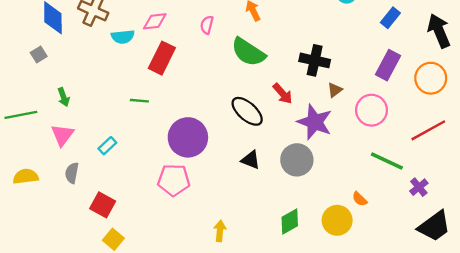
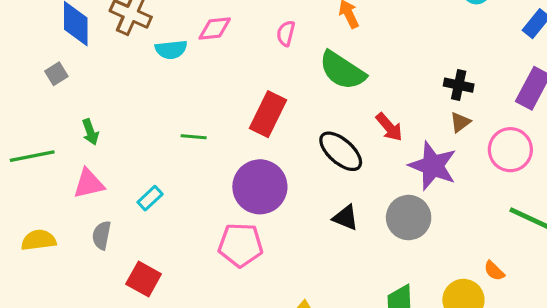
red rectangle: (162, 58) -> (268, 114), moved
black cross: (315, 60) -> (459, 85), moved, size x0.7
pink triangle: (62, 135) -> (89, 184), turned 40

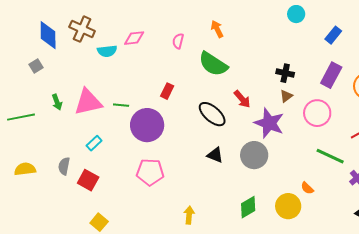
red rectangle: (268, 114) -> (167, 91), size x0.6
pink triangle: (89, 184) -> (88, 102), moved, size x1.4
purple circle: (260, 187) -> (147, 125), moved
red square: (144, 279) -> (88, 180), moved

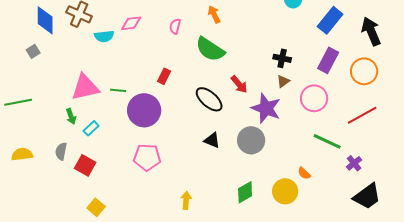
blue rectangle: (333, 35) -> (330, 20), size x1.5
green arrow: (57, 102) -> (71, 116), moved

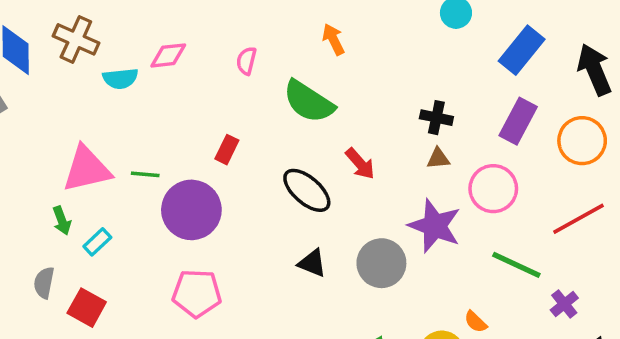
orange arrow: (214, 14) -> (333, 39), moved
brown triangle: (283, 81) -> (438, 158), turned 32
purple star: (266, 108) -> (435, 226), moved

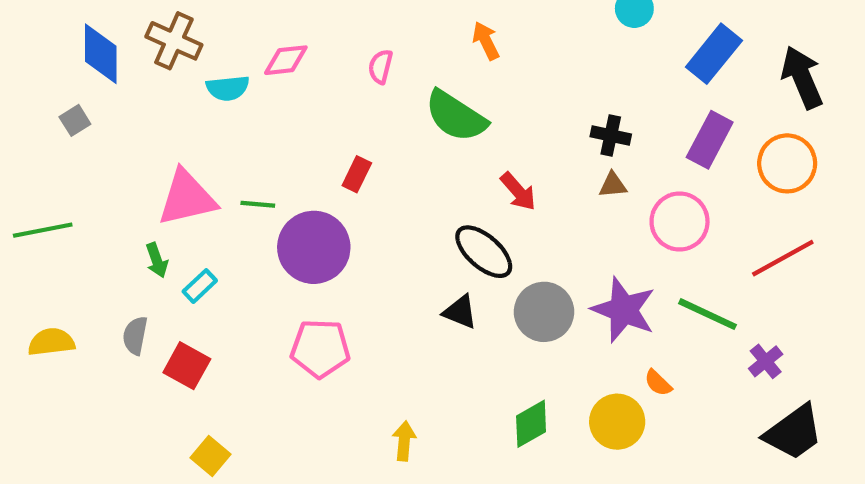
black ellipse: (307, 190) -> (484, 252), moved
purple star: (435, 226) -> (624, 310), moved

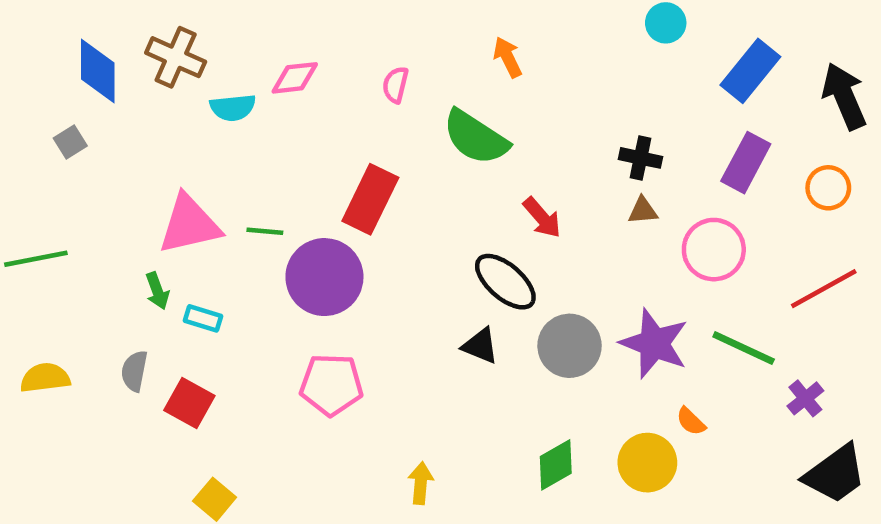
orange circle: (787, 163) -> (828, 188), size x0.7
red rectangle: (357, 174) -> (370, 199), size x1.8
cyan rectangle: (200, 286) -> (203, 318), turned 60

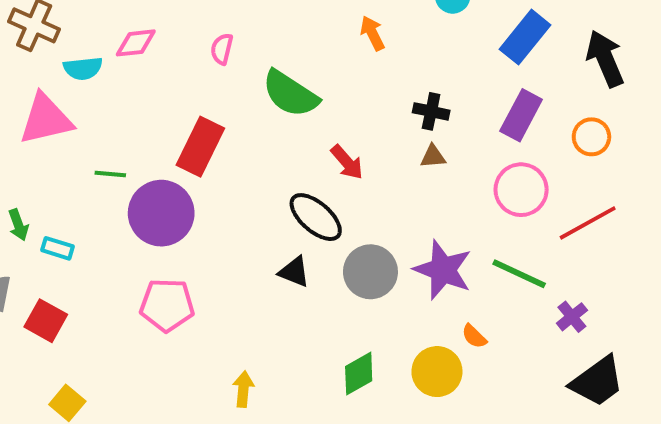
orange arrow: (508, 57) -> (372, 33), moved
pink triangle: (189, 224) -> (46, 119), moved
pink circle: (714, 250) -> (521, 190), moved

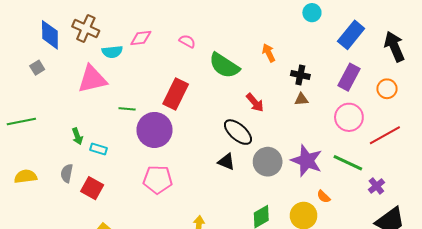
orange arrow: (372, 33) -> (269, 53), moved
pink semicircle: (222, 49) -> (187, 41), turned 105

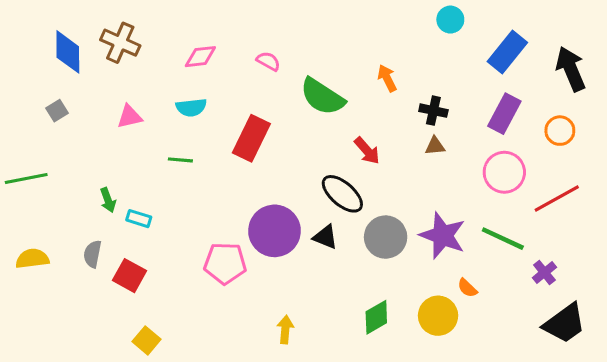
cyan semicircle: (112, 52) -> (191, 107), moved
gray square: (37, 68) -> (57, 111), moved
pink triangle: (92, 79) -> (130, 117), size x0.6
purple circle: (155, 130) -> (275, 231), moved

